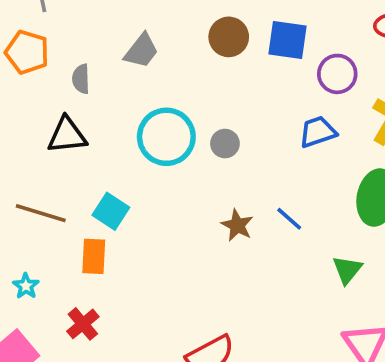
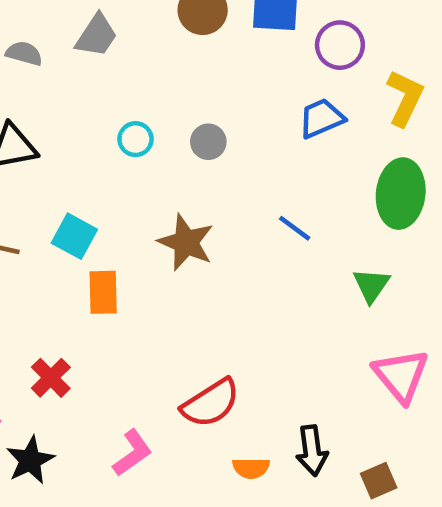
gray semicircle: (81, 79) -> (24, 53), moved, turned 112
cyan circle: (166, 137) -> (135, 139), size x0.5
brown star: (237, 225) -> (186, 242), moved, size x1.4
orange rectangle: (94, 256) -> (103, 292), moved

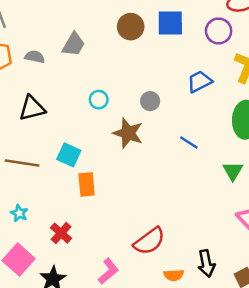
purple circle: (340, 45) -> (219, 31), moved
gray circle: (208, 142) -> (150, 101), moved
brown star: (186, 242) -> (128, 133), moved

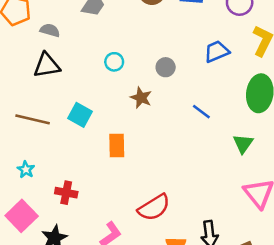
gray semicircle: (35, 57) -> (50, 30), moved
brown star: (128, 133) -> (141, 98), size x0.7
orange rectangle: (87, 184) -> (117, 146), moved
red cross: (61, 233) -> (66, 193), turned -35

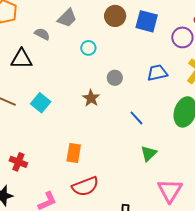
gray semicircle: (50, 30) -> (42, 34), moved
cyan circle: (114, 62) -> (88, 48), moved
green triangle: (243, 144) -> (149, 153), moved
orange rectangle: (117, 146) -> (74, 153), moved

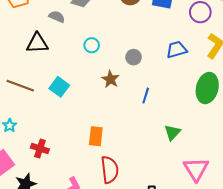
cyan circle: (88, 48) -> (92, 45), moved
blue line: (136, 118) -> (146, 96), moved, turned 63
red semicircle: (85, 186) -> (110, 170), turned -72

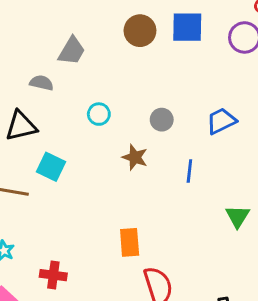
blue trapezoid: (177, 50) -> (221, 121), moved
cyan square: (59, 87) -> (51, 167), moved

